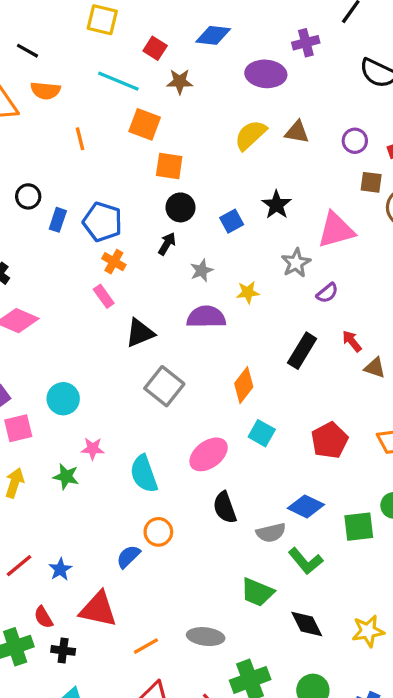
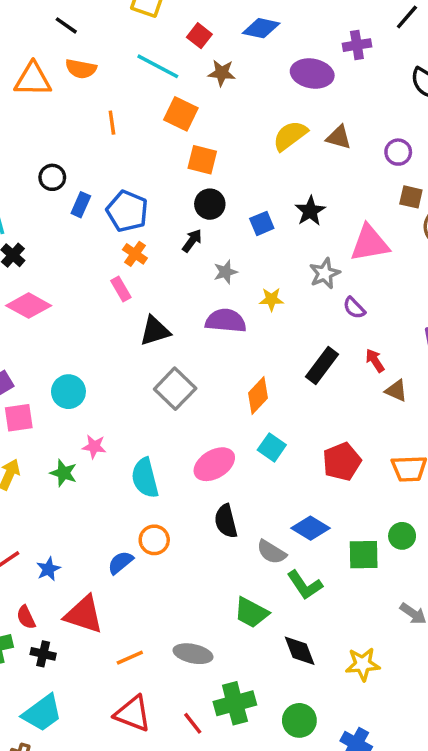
purple semicircle: (327, 293) -> (354, 308), turned 80
gray semicircle: (271, 533) -> (271, 552), turned 40

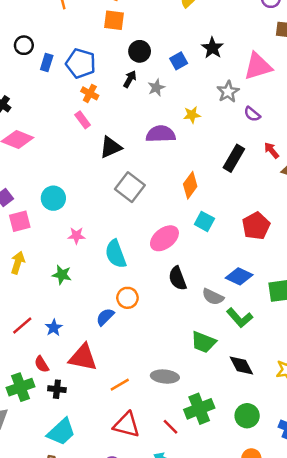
orange square: (202, 160) -> (114, 20), moved
gray star: (225, 272) -> (156, 88), moved
green star: (64, 473) -> (62, 275), moved

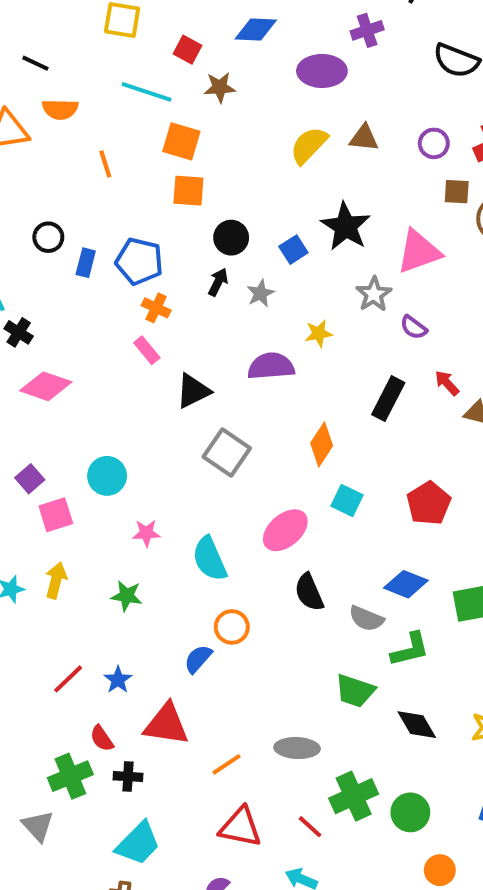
black star: (212, 48) -> (346, 226), size x1.4
green L-shape: (240, 318) -> (410, 650), turned -60
green circle: (247, 416) -> (410, 812), moved

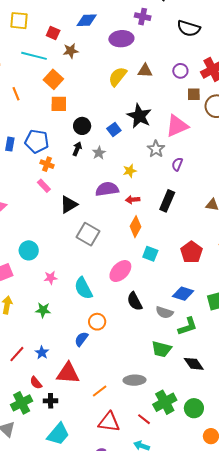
purple cross: (367, 30) -> (143, 17), turned 35
orange square: (181, 141) -> (53, 79), turned 30
purple semicircle: (414, 327) -> (177, 164), turned 80
red arrow: (447, 383) -> (133, 200), moved, turned -48

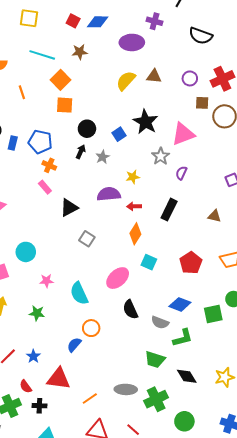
red square: (53, 33) -> (73, 21), moved
gray square: (88, 234) -> (87, 239), size x0.7
green cross: (165, 402) -> (156, 399), moved

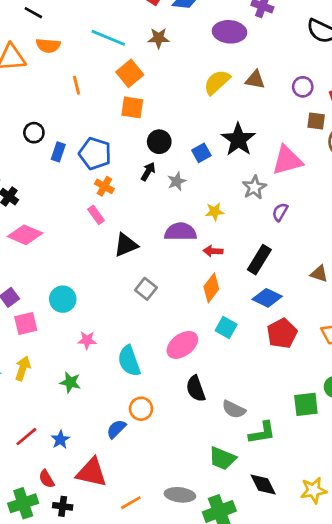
blue diamond: (180, 304) -> (267, 298), moved

